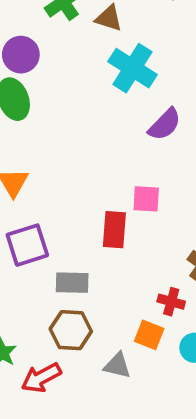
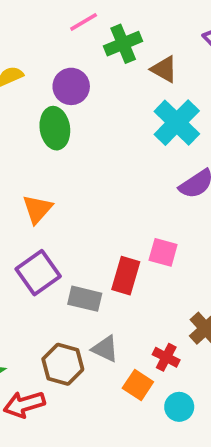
purple square: (27, 245) -> (38, 273), turned -30
gray rectangle: (72, 283) -> (85, 299), moved
gray triangle: (117, 366) -> (105, 349), moved

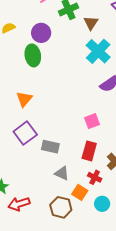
brown triangle: (164, 69) -> (91, 23), turned 35
pink square: (163, 252) -> (92, 121), turned -35
red rectangle: (126, 276) -> (89, 151), moved
brown hexagon: (63, 364) -> (61, 207), moved

